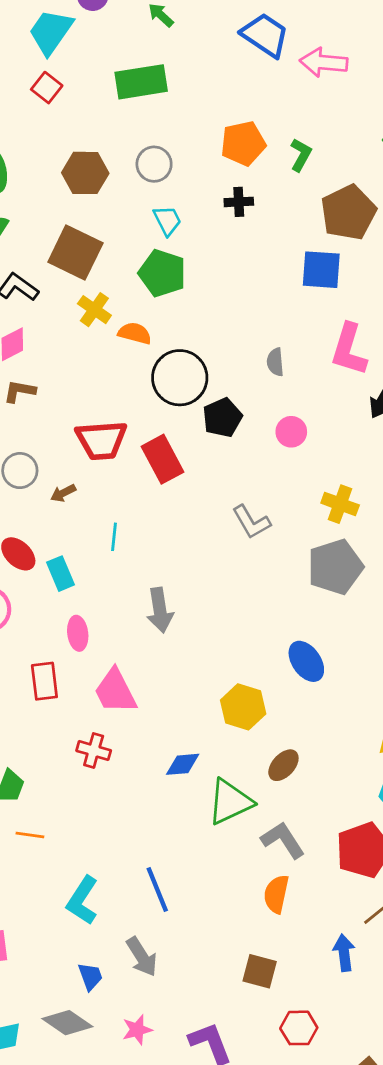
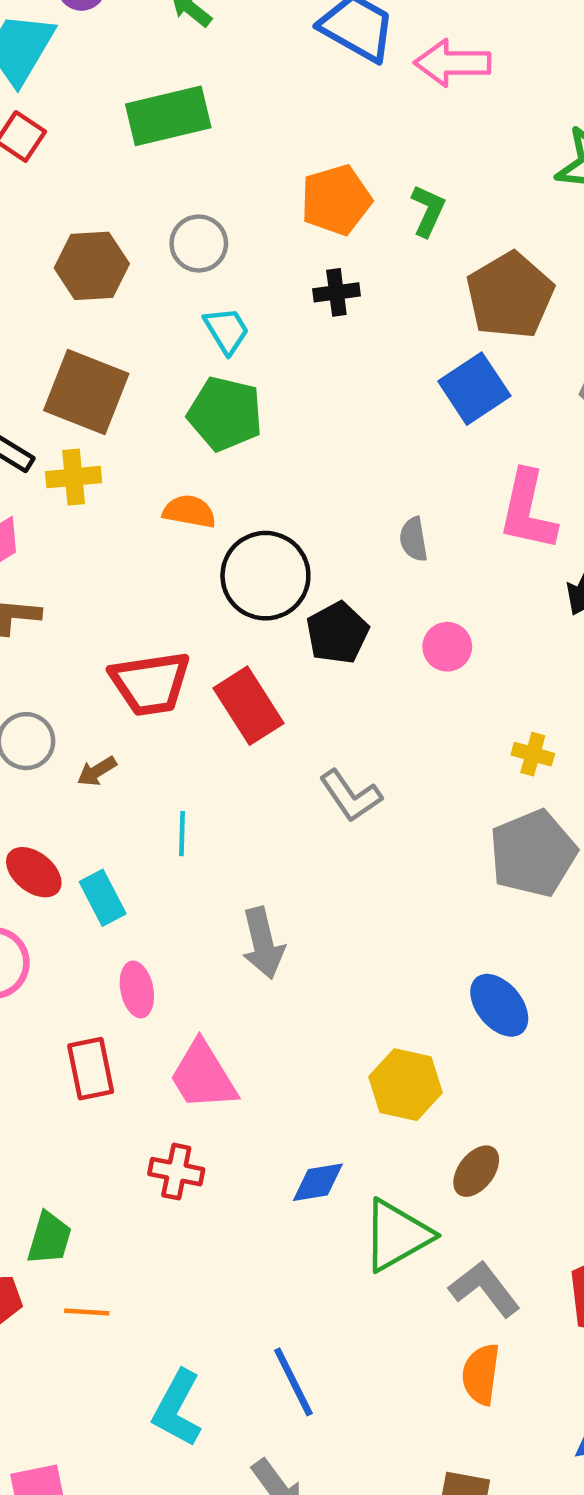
blue square: (321, 270) -> (474, 389), turned -33
yellow cross: (94, 310) -> (74, 477), moved, turned -36
yellow cross: (340, 504) -> (533, 754), size x0.7
gray L-shape: (251, 522) -> (351, 796), moved

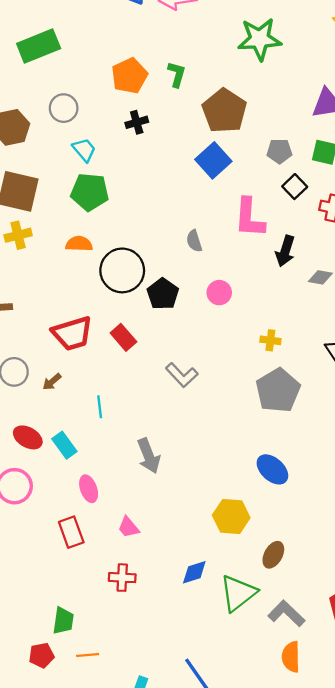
red rectangle: (249, 706) -> (123, 337), size x0.7
pink trapezoid: (203, 1076) -> (128, 527), size x0.6

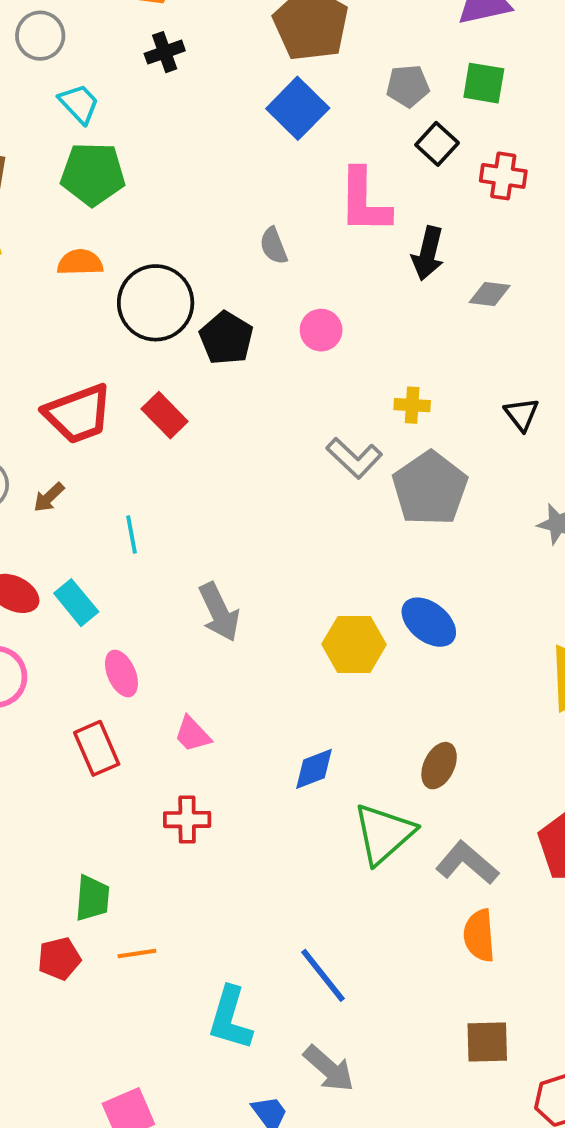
gray L-shape: (182, 375) -> (354, 458), moved
yellow hexagon: (231, 516) -> (354, 644), moved
blue diamond: (194, 572) -> (314, 769), moved

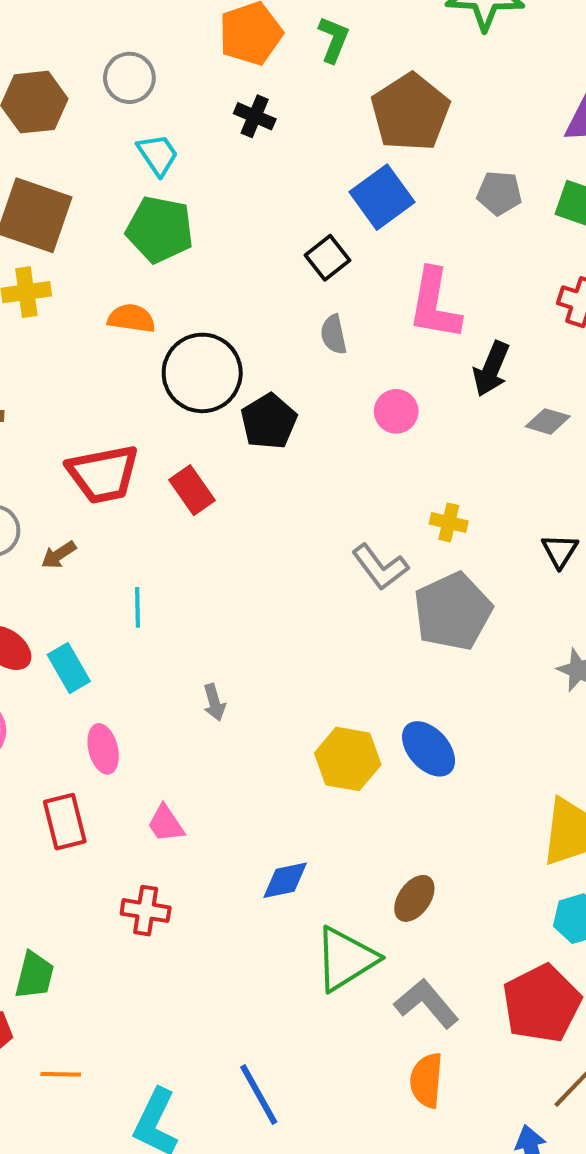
black cross: (165, 52) -> (255, 116), turned 33
black square: (437, 144) -> (327, 258), moved
pink circle: (321, 330) -> (396, 411), moved
gray arrow: (219, 612) -> (214, 702), size x0.6
orange line: (137, 954) -> (61, 1074), moved

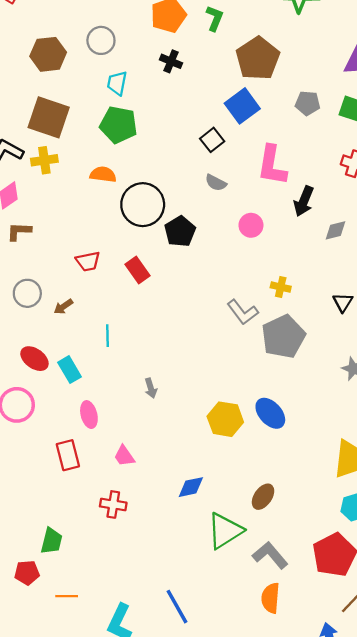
cyan trapezoid: (158, 155) -> (117, 83), turned -135
gray semicircle: (334, 335) -> (216, 183), turned -50
gray diamond: (548, 421) -> (336, 230), turned -30
red trapezoid: (103, 474) -> (88, 261), size x0.6

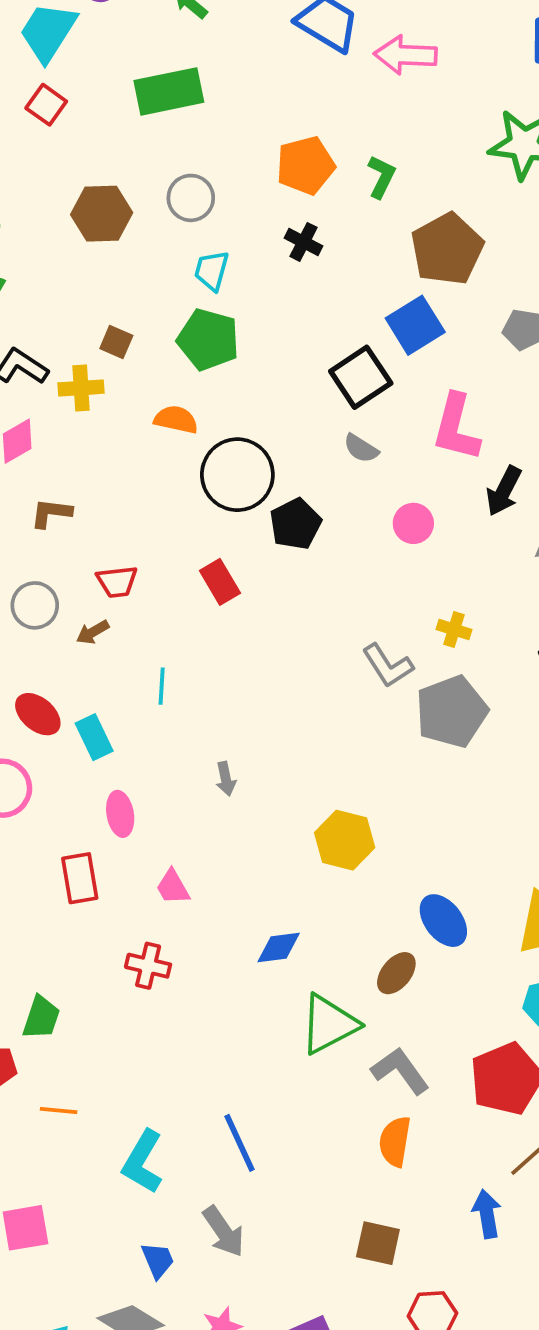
brown square: (49, 117) -> (116, 342), moved, size x0.5
black square: (212, 140) -> (361, 377), size x1.5
brown L-shape: (19, 231) -> (51, 513), moved
red trapezoid: (88, 261) -> (117, 582), moved
blue ellipse: (270, 413) -> (443, 921), moved

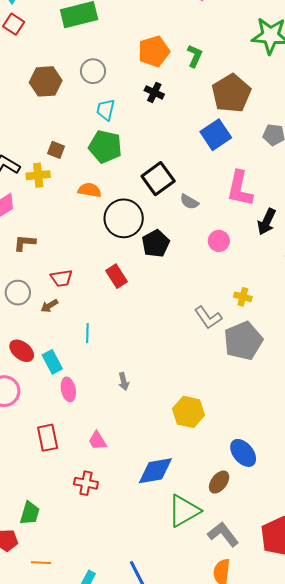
black square: (361, 377) -> (158, 179), moved
pink ellipse: (120, 814) -> (68, 389), moved
blue diamond: (279, 947) -> (155, 471), size x1.5

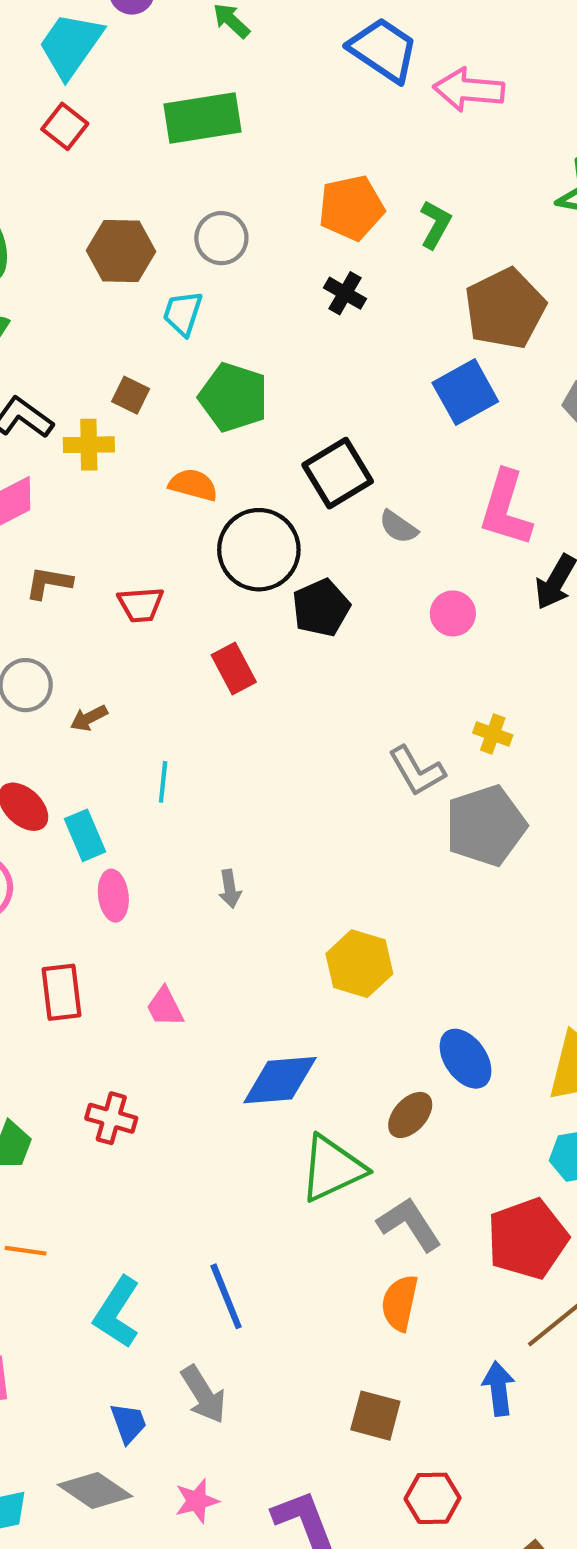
cyan trapezoid: (106, 110) -> (183, 313), moved
red trapezoid: (61, 278) -> (141, 605), moved
red cross: (86, 483) -> (111, 1118), moved

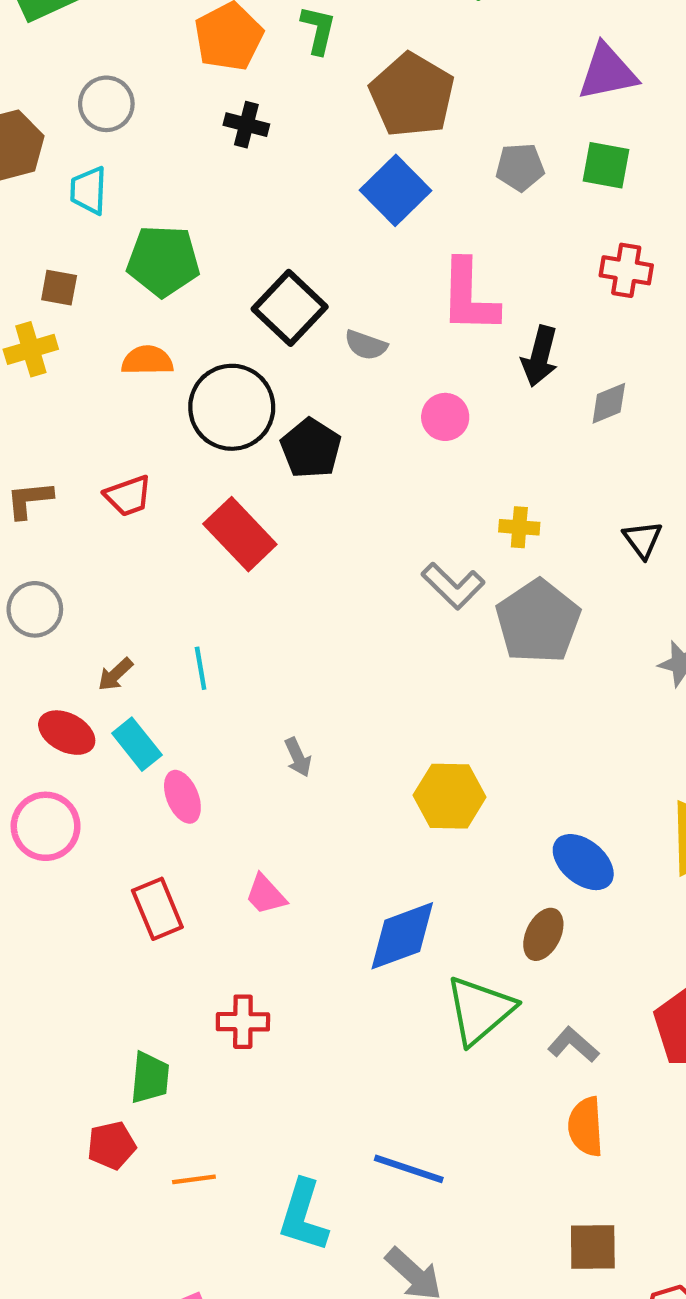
red rectangle: (234, 669) -> (240, 534), size x1.4
brown arrow: (89, 718) -> (115, 674), moved
gray L-shape: (409, 1224) -> (573, 1045), size x0.7
blue line: (226, 1296) -> (409, 1169), turned -34

